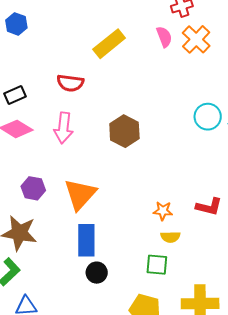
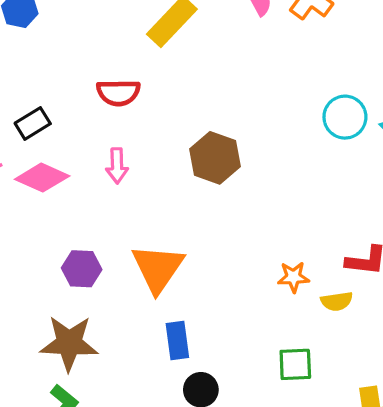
pink arrow: (63, 128) -> (117, 166), size x0.7
yellow semicircle: (170, 237) -> (337, 301), moved
blue rectangle: (86, 240) -> (177, 341), size x0.7

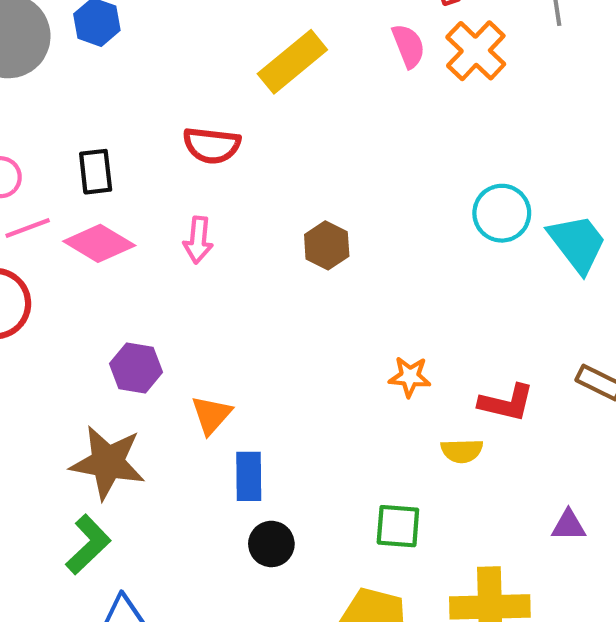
black rectangle: (33, 123) -> (96, 172), turned -72
brown hexagon: (215, 158) -> (327, 245), size x0.7
orange triangle: (158, 268) -> (211, 415), moved, size x0.6
orange star: (293, 277) -> (410, 377), moved

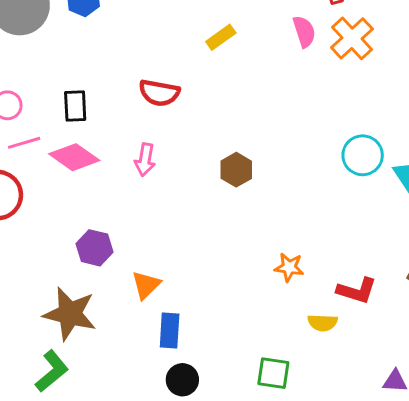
yellow rectangle: (292, 62) -> (221, 37), size x0.6

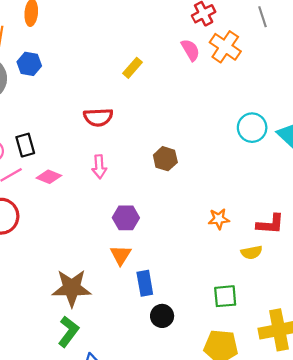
black rectangle: (75, 106) -> (25, 145), moved
pink diamond: (74, 157) -> (49, 177), size x0.7
purple hexagon: (94, 248) -> (126, 218), moved

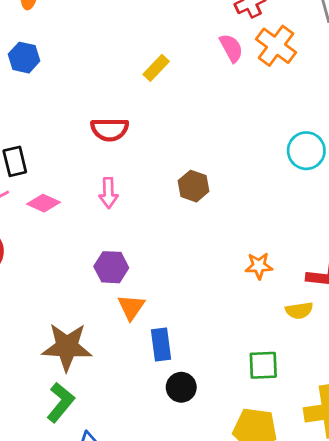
purple hexagon: (126, 218) -> (111, 267), moved

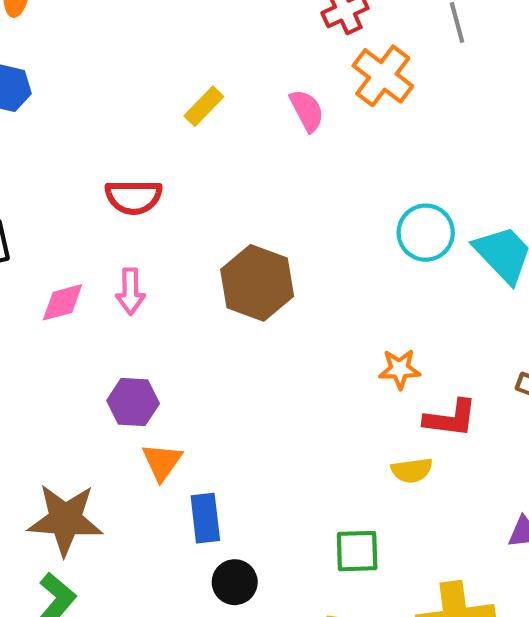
pink semicircle: (231, 48) -> (307, 111), moved
brown hexagon: (194, 186) -> (257, 283), size x1.6
pink diamond: (43, 203) -> (62, 302), moved, turned -40
orange star: (259, 266) -> (400, 369), moved

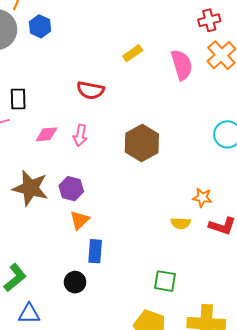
pink semicircle: (307, 111) -> (182, 65), size x1.4
yellow semicircle: (412, 470) -> (181, 223), moved
brown star: (65, 520) -> (30, 188), moved
black circle: (235, 582) -> (75, 282), moved

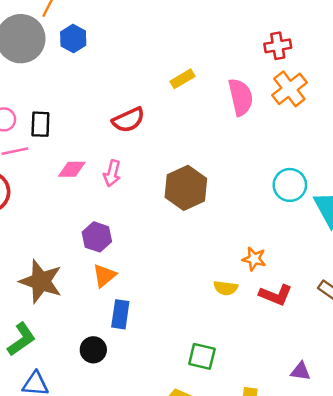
red semicircle: (90, 90) -> (128, 120), turned -40
brown star: (30, 188) -> (41, 281), moved

